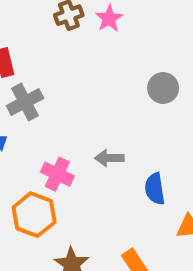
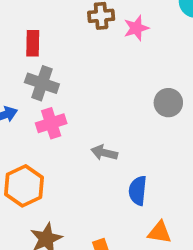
gray cross: (25, 102) -> (42, 83), turned 32
pink cross: (57, 174) -> (51, 123), moved, turned 32

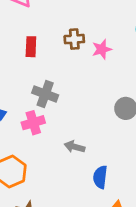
red rectangle: (33, 43) -> (31, 47), moved
gray cross: (42, 83) -> (45, 94), moved

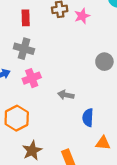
gray cross: (45, 94) -> (24, 49), moved

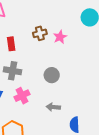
gray circle: (104, 62) -> (52, 75), moved

